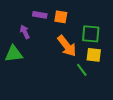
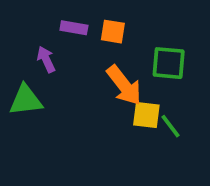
yellow square: (94, 55) -> (146, 115), moved
green line: (82, 70) -> (170, 126), moved

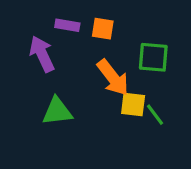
purple arrow: (46, 59) -> (42, 54), size x1.5
green triangle: (26, 100) -> (57, 111), moved

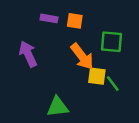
purple arrow: (42, 54) -> (28, 54), moved
green triangle: (57, 111) -> (58, 107), moved

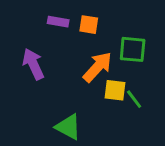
orange arrow: (82, 56) -> (98, 67), turned -100
green triangle: (58, 107) -> (68, 127), turned 35

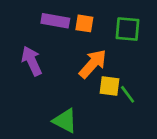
purple rectangle: (58, 22) -> (55, 21), size x1.4
green square: (133, 49) -> (128, 29), moved

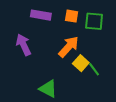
orange square: (84, 23) -> (72, 16), moved
yellow square: (109, 86) -> (81, 63), turned 35

